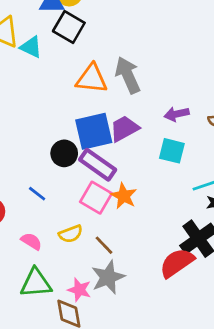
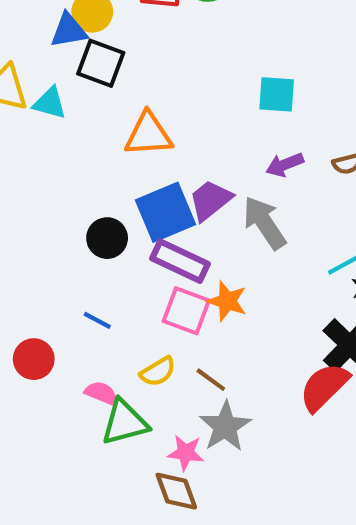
gray arrow: (128, 75) -> (264, 223), moved
cyan square: (172, 151) -> (277, 94), moved
black circle: (64, 153) -> (107, 238), moved
green triangle: (36, 283) -> (125, 422), moved

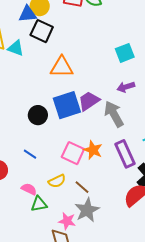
cyan square: (277, 94) -> (125, 53), turned -30
purple rectangle: (180, 261) -> (125, 154), moved, turned 36
green triangle: (125, 422) -> (39, 204), size x0.7

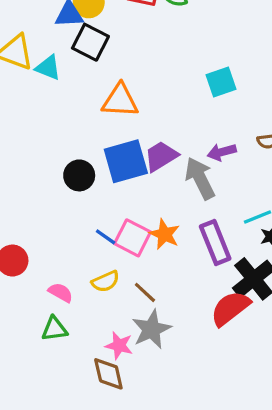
purple arrow: (126, 87) -> (222, 152), moved
blue line: (30, 154) -> (106, 237), moved
green triangle: (39, 204) -> (54, 329), moved

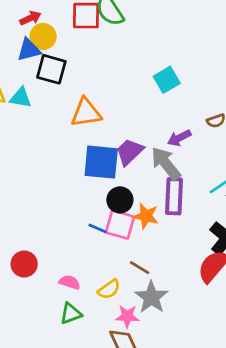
blue square: (126, 161) -> (101, 162), turned 33
black circle: (79, 175) -> (120, 200), moved
purple rectangle: (215, 242) -> (174, 196), moved, turned 36
yellow semicircle: (106, 281) -> (109, 289), moved

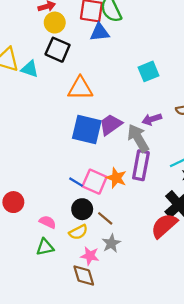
blue triangle: (29, 50) -> (100, 32), moved
black circle: (120, 200) -> (82, 209), moved
gray star: (151, 297) -> (111, 243), size x0.7

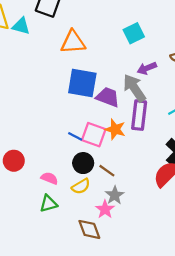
cyan square: (148, 71) -> (134, 33), moved
purple trapezoid: (111, 125) -> (108, 97), moved, turned 60
pink star: (90, 256) -> (105, 209), moved, turned 30

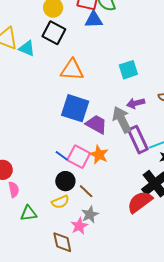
purple rectangle: (139, 115) -> (138, 140), moved, turned -40
pink semicircle: (49, 178) -> (14, 190), moved, turned 49

